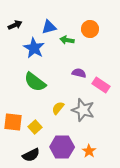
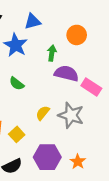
orange circle: (90, 29) -> (77, 35), moved
green arrow: (67, 40) -> (52, 53), moved, turned 88
purple semicircle: (79, 73) -> (66, 73), size x1.5
green semicircle: (35, 82) -> (17, 84), size x0.6

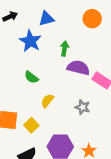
orange circle: (77, 35) -> (92, 19), moved
yellow semicircle: (43, 113) -> (47, 101), moved
gray star: (71, 115) -> (83, 107), size x0.6

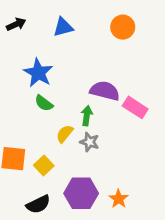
blue star: (30, 41) -> (38, 73), moved
green arrow: (64, 49) -> (87, 116), moved
gray star: (83, 107) -> (90, 142), moved

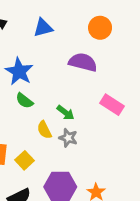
purple semicircle: (105, 91) -> (83, 62), moved
green arrow: (87, 116) -> (66, 113), turned 120
yellow semicircle: (65, 134) -> (44, 130), turned -66

